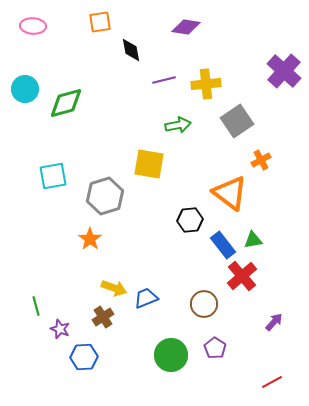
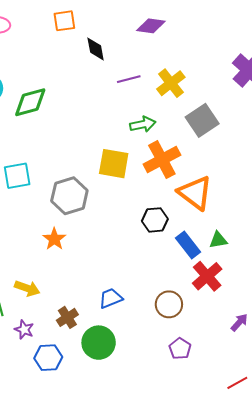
yellow cross: (206, 84) -> (171, 83), turned -32
orange cross: (261, 160) -> (162, 160), moved, size x1.8
yellow arrow: (114, 288) -> (27, 288), moved
green circle: (171, 355) -> (99, 343), moved

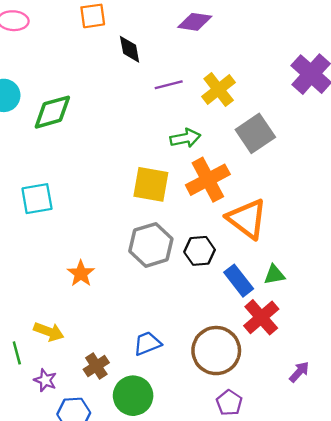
gray hexagon: (69, 196) -> (151, 245), moved
brown circle: (169, 304) -> (216, 351), size x1.5

